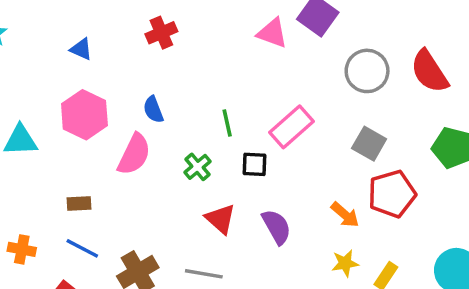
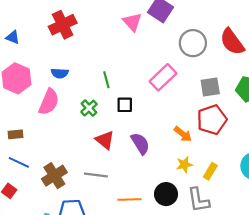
red cross: (161, 33) -> (63, 25), size x1.4
pink triangle: (272, 33) -> (132, 22), turned 30
blue semicircle: (153, 110) -> (60, 73), turned -63
pink rectangle: (292, 127) -> (163, 77), moved
gray square: (369, 144) -> (210, 87), moved, turned -36

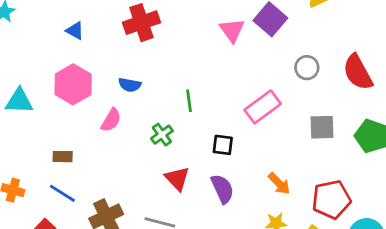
gray circle: (193, 43) -> (307, 68), size x0.7
pink semicircle: (49, 102) -> (111, 120), size x0.7
black square: (125, 105) -> (223, 145), moved
red pentagon: (212, 120) -> (331, 199), moved

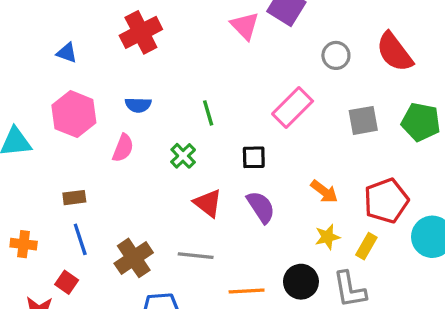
blue line: (62, 193) -> (80, 239), turned 48

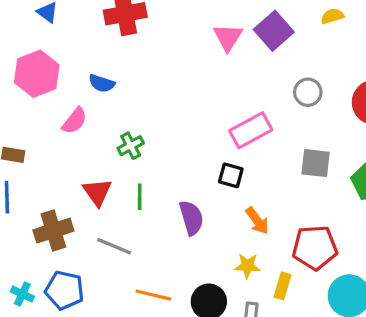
green line: (208, 113) -> (140, 197), moved
black square: (254, 157) -> (231, 175), moved
red triangle: (208, 203) -> (97, 192), moved
yellow rectangle: (366, 246) -> (283, 286), turned -30

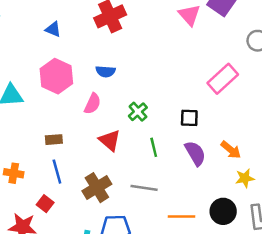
black square: (231, 175) -> (189, 118), moved
red triangle: (97, 192) -> (110, 140), moved
orange arrow: (257, 221) -> (231, 150), moved

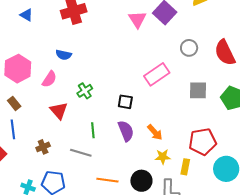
pink hexagon: (56, 76) -> (18, 69), moved
brown rectangle: (54, 140) -> (14, 103), turned 48
green line: (154, 147) -> (93, 130), moved
brown cross: (97, 188) -> (43, 147), size x0.6

